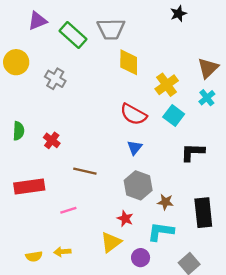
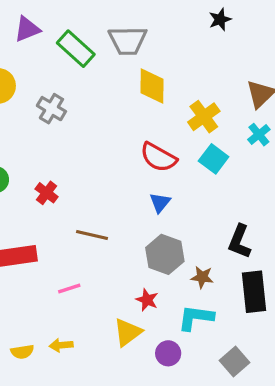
black L-shape: (193, 152) -> (239, 241), moved, turned -70

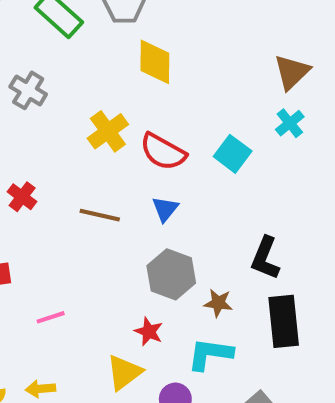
yellow cross: (204, 117) -> (108, 131), moved
brown line: (92, 235) -> (100, 215), moved

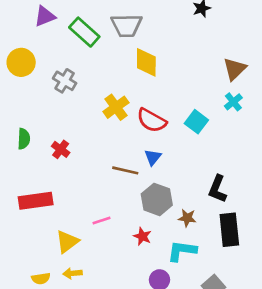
brown line: (100, 215) -> (125, 170), moved
pink line: (51, 317) -> (101, 221), moved
yellow triangle: (124, 372) -> (67, 242), moved

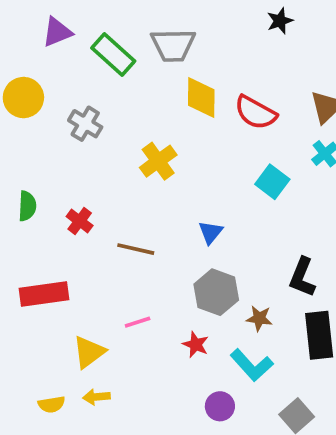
red semicircle: (152, 120) -> (255, 113), moved
brown line: (125, 170) -> (136, 249), moved
cyan L-shape: (182, 251) -> (252, 365), turned -140

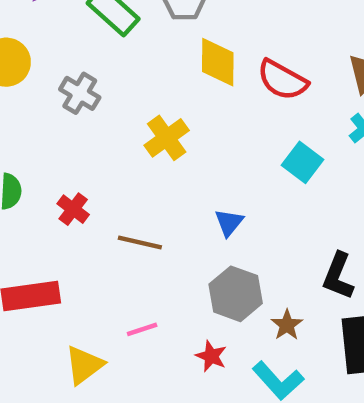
brown star: (259, 318) -> (287, 325), turned 30

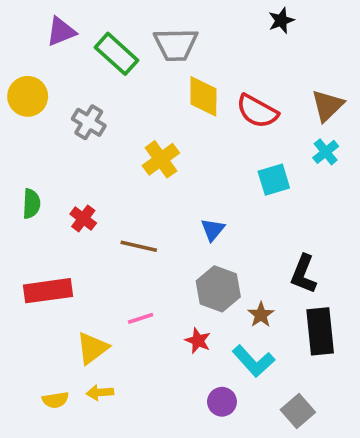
cyan square: (302, 162) -> (274, 180), turned 36

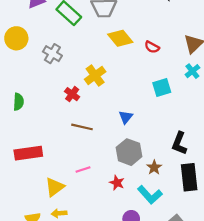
yellow diamond: (203, 96) -> (120, 38), turned -40
red semicircle: (257, 111) -> (152, 47), size x0.6
red cross: (83, 219) -> (72, 94), moved

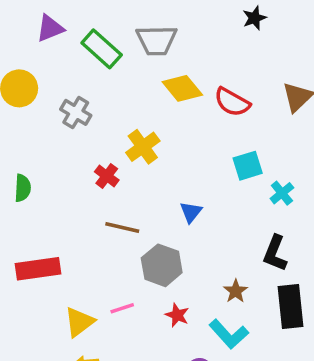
red semicircle: (152, 47) -> (232, 102), size x1.5
cyan cross: (192, 71) -> (282, 193), moved
gray hexagon: (129, 152) -> (162, 265), moved
pink line: (83, 170) -> (122, 308), moved

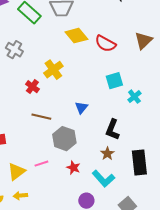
black L-shape: (275, 253) -> (112, 130), moved

